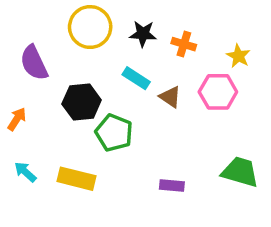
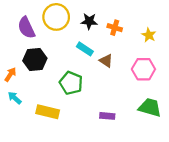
purple semicircle: (34, 63) -> (26, 28), moved
pink hexagon: (218, 92) -> (143, 69), moved
black hexagon: (82, 102) -> (35, 60), moved
cyan arrow: (25, 172) -> (15, 98), moved

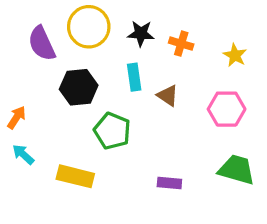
cyan rectangle: (85, 49) -> (134, 77), turned 49
black hexagon: (35, 60) -> (79, 87), moved

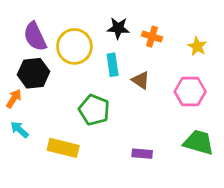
yellow circle: (89, 27) -> (74, 46), moved
black hexagon: (79, 87) -> (34, 73), moved

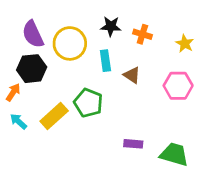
green trapezoid: (199, 142) -> (174, 154), moved
yellow rectangle: (63, 148) -> (54, 116), moved, turned -56

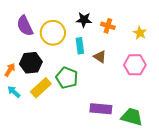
black hexagon: (32, 69) -> (31, 63), moved
purple rectangle: (133, 144) -> (101, 109), size x1.5

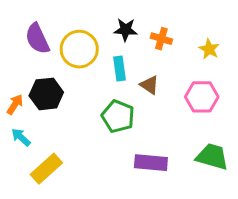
green pentagon: (67, 78) -> (118, 116), moved
yellow rectangle: (41, 88) -> (46, 169), moved
green trapezoid: (132, 117) -> (212, 157), moved

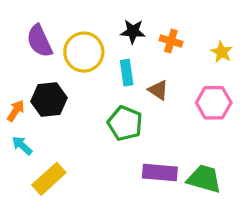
green trapezoid: (212, 157) -> (204, 179), moved

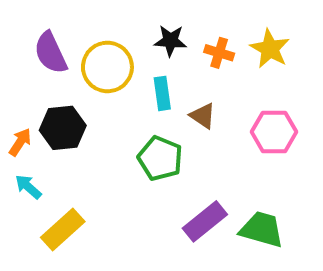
yellow star: (222, 52) -> (270, 49), moved, size x1.4
purple rectangle: (160, 172) -> (205, 221), turned -44

